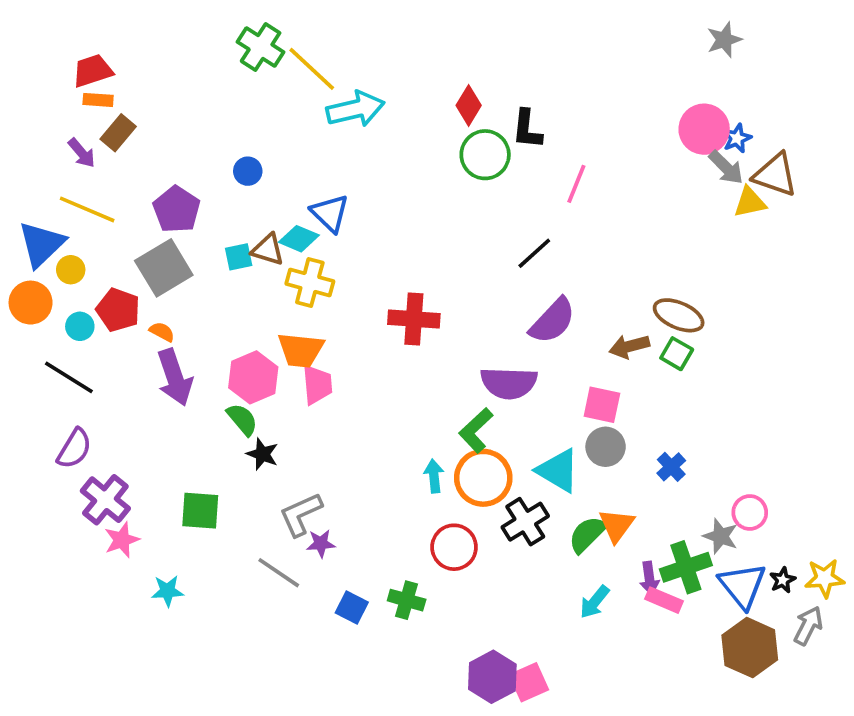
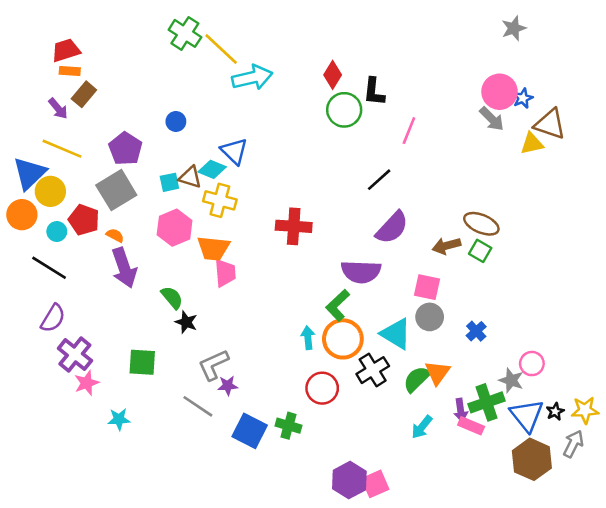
gray arrow: (726, 167) -> (492, 119), moved
yellow circle: (71, 270) -> (50, 191), size x1.5
pink hexagon: (253, 377) -> (175, 228), moved
blue square: (352, 607) -> (250, 431), size x1.5

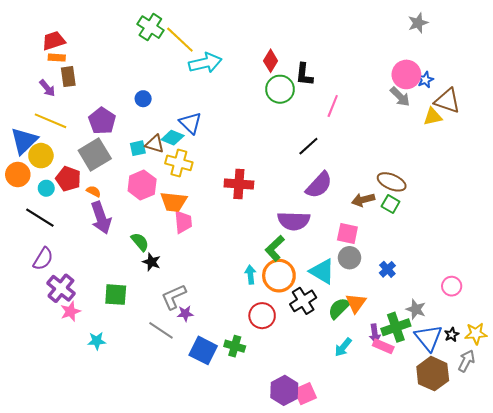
brown rectangle: (84, 94) -> (68, 77), turned -48
pink circle: (532, 364) -> (452, 286), moved

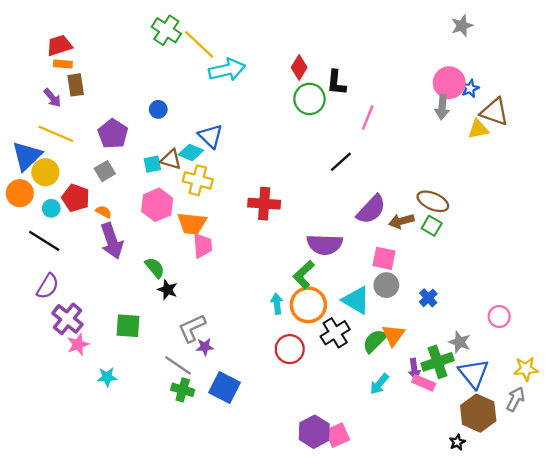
gray arrow: (400, 97) -> (442, 107), turned 50
gray square: (95, 155) -> (105, 171), size x0.6
purple semicircle: (319, 185) -> (371, 209), moved
black star: (452, 335) -> (457, 442), moved
green cross: (235, 346) -> (183, 390), moved

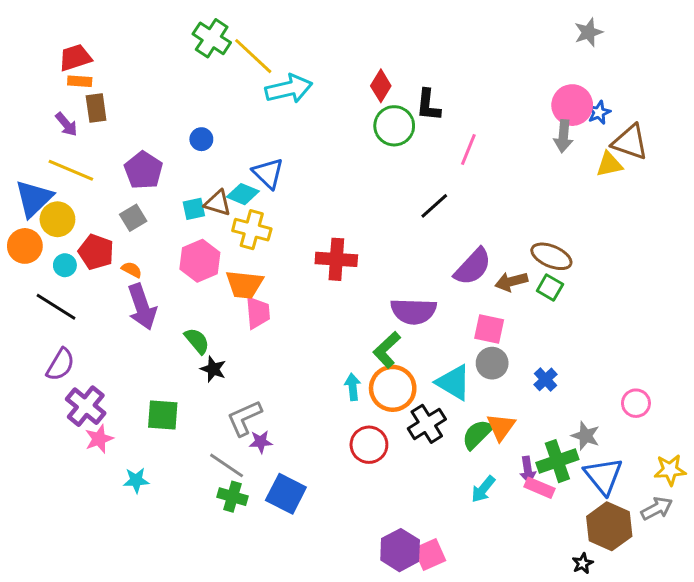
gray arrow: (515, 399) -> (657, 508), turned 35

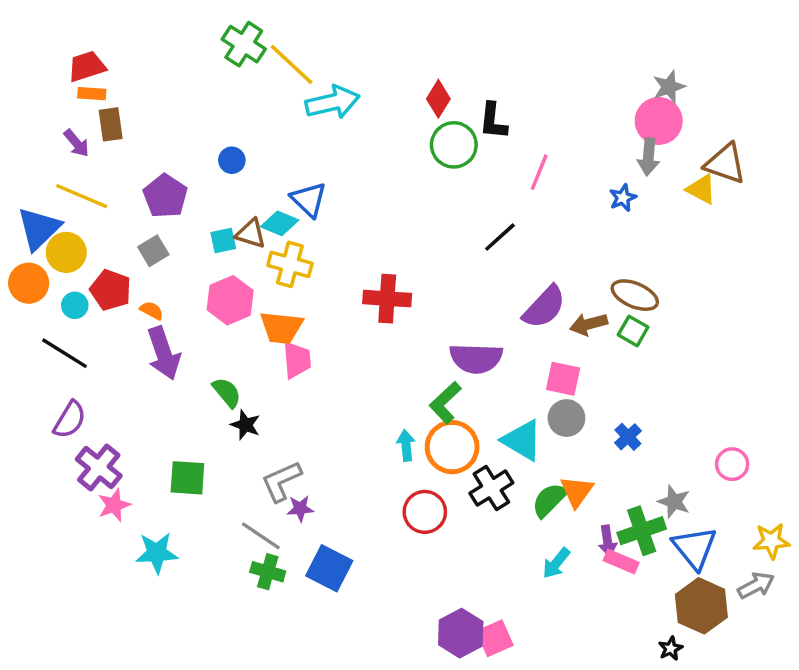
gray star: (588, 32) -> (669, 87), moved
blue star: (599, 112) -> (623, 198), moved
yellow triangle: (609, 164) -> (701, 189), turned 40
cyan star: (136, 480) -> (157, 553), size x1.4

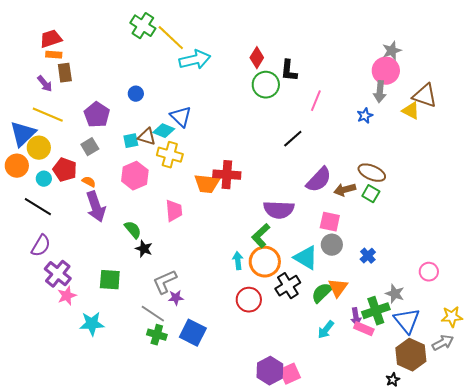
orange trapezoid: (281, 328) -> (207, 184), moved

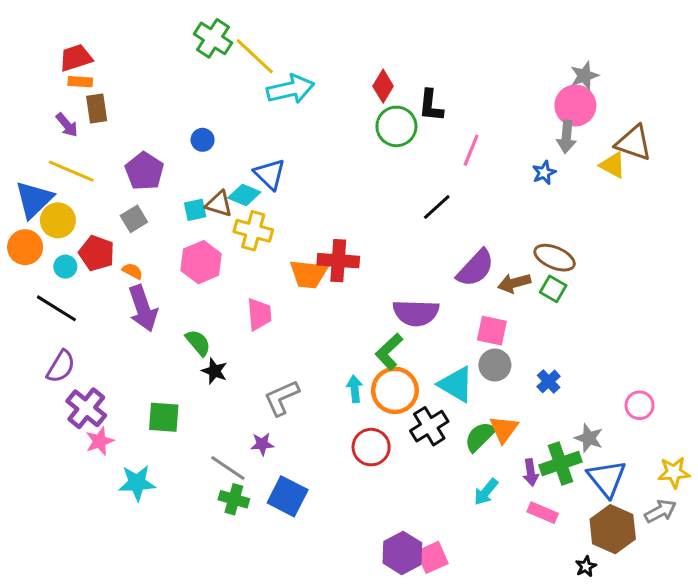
gray L-shape: (165, 282) -> (282, 398), moved
pink rectangle: (364, 329) -> (543, 513), moved

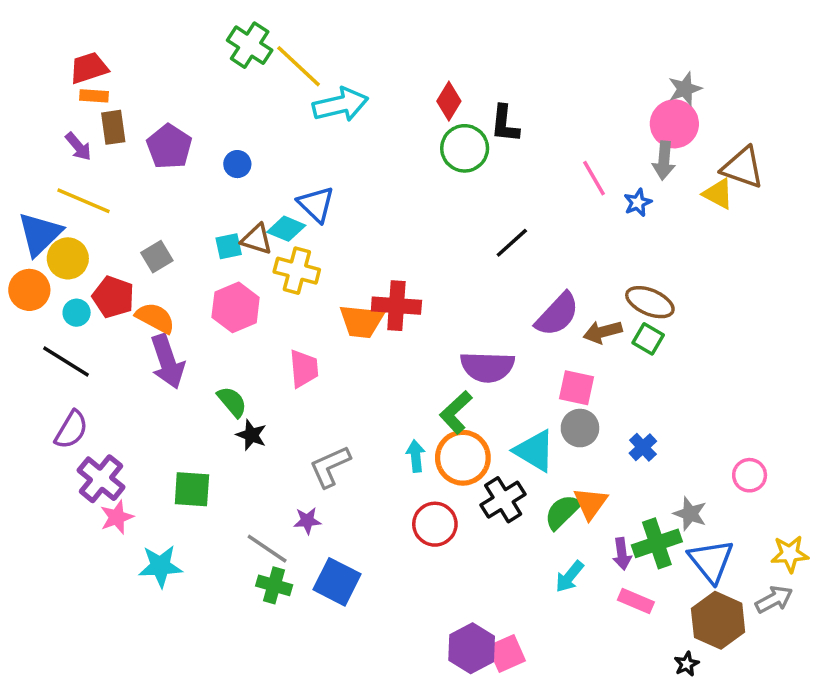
pink line: (471, 150) -> (594, 178), moved, turned -52
purple pentagon: (144, 171) -> (169, 147), moved
orange semicircle: (132, 271) -> (155, 318), size x1.6

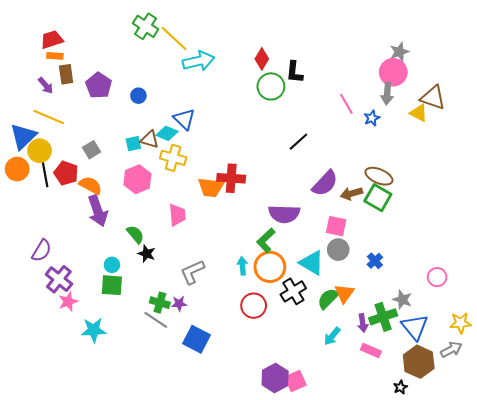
cyan circle: (77, 313) -> (112, 265), moved
green square: (648, 339) -> (378, 198), size x1.5
black line: (66, 362) -> (45, 172), moved, turned 48
green cross: (274, 585) -> (160, 303), moved

